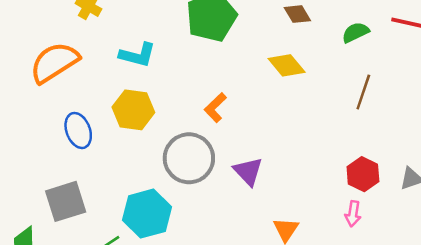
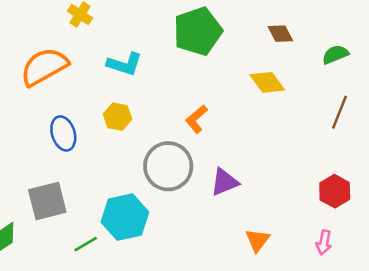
yellow hexagon: (133, 110) -> (117, 117), size x0.7
purple triangle: (248, 171) -> (224, 182), turned 48
pink arrow: (353, 214) -> (324, 242), moved

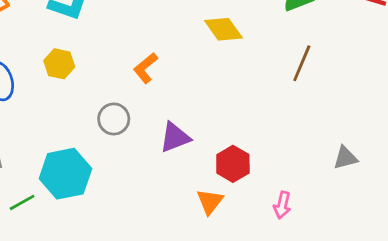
gray circle: (168, 166) -> (114, 119), size x0.6
red hexagon: (335, 191) -> (233, 164), moved

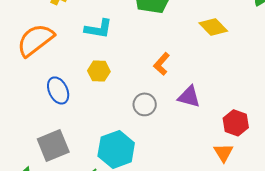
purple triangle: (175, 137) -> (189, 97), moved, turned 45

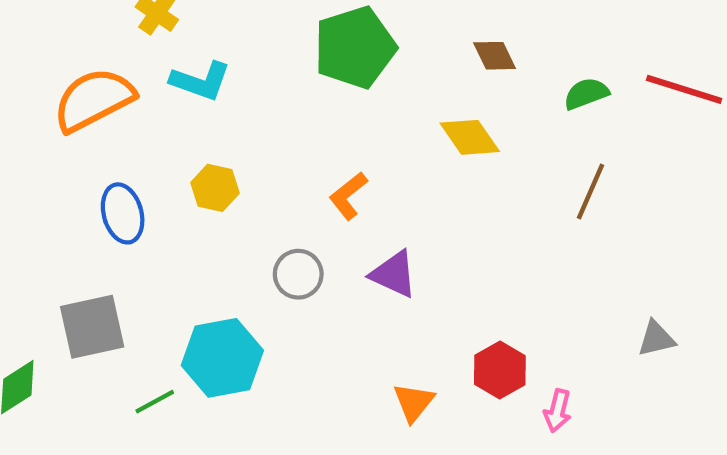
cyan L-shape: (98, 29) -> (201, 81), moved
red hexagon: (236, 123) -> (500, 370), moved
orange triangle: (224, 153) -> (414, 402), moved

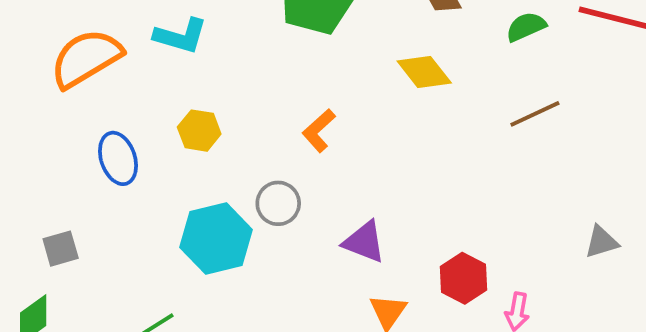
brown line: (590, 191) -> (535, 114), turned 45
purple triangle: (394, 274) -> (364, 242), moved
gray square: (92, 327) -> (61, 249), moved, size x0.6
cyan hexagon: (222, 358) -> (216, 239), moved

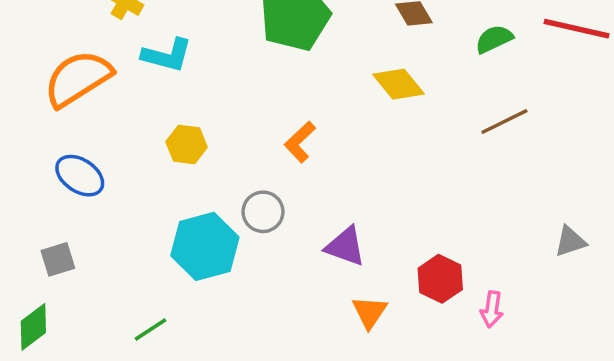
blue ellipse: (118, 158) -> (80, 176), moved, turned -36

